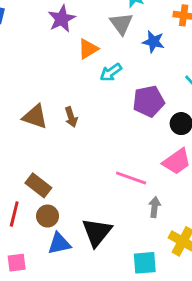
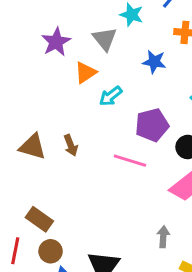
gray triangle: (121, 24) -> (105, 39), moved
pink line: (131, 178) -> (130, 161), moved

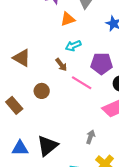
cyan arrow: (111, 96) -> (73, 46), moved
brown arrow: (71, 145) -> (61, 65), moved, turned -32
brown circle: (51, 251) -> (42, 91), moved

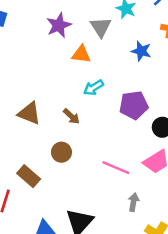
orange triangle: (68, 19) -> (81, 54), turned 35
brown arrow: (61, 65) -> (71, 116), moved
pink line: (82, 83) -> (116, 168), moved

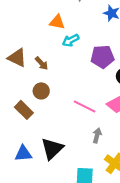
orange triangle: (81, 54) -> (57, 22), moved
brown arrow: (71, 116) -> (42, 63), moved
brown rectangle: (29, 176) -> (24, 110), moved

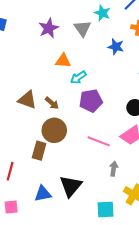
purple pentagon: (102, 57) -> (91, 101), moved
brown circle: (41, 91) -> (54, 130), size x1.5
brown rectangle: (24, 110) -> (39, 151), turned 66

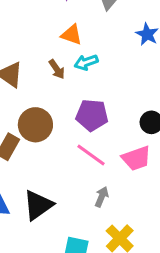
purple pentagon: (91, 101) -> (92, 115), moved
brown arrow: (52, 103) -> (57, 69), moved

